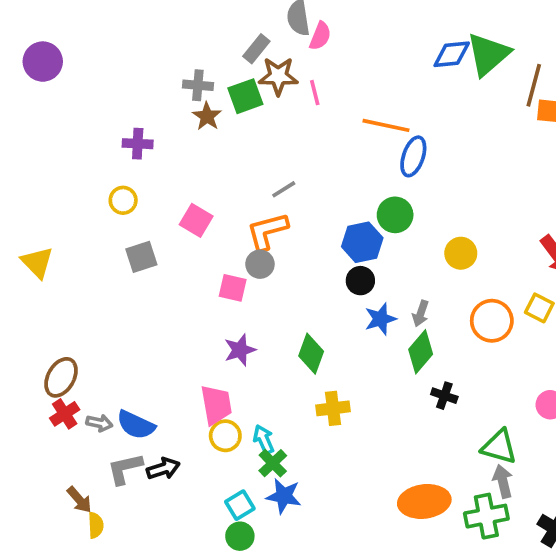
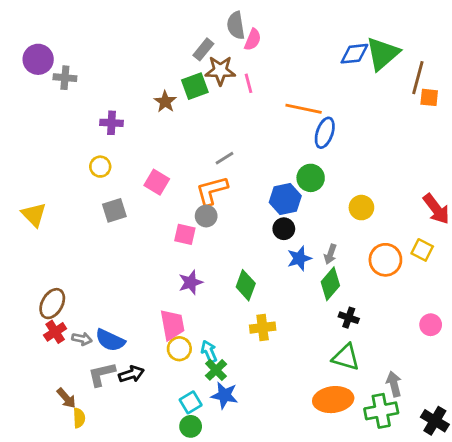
gray cross: (198, 85) -> (65, 78), moved
green triangle: (499, 447) -> (346, 357), moved

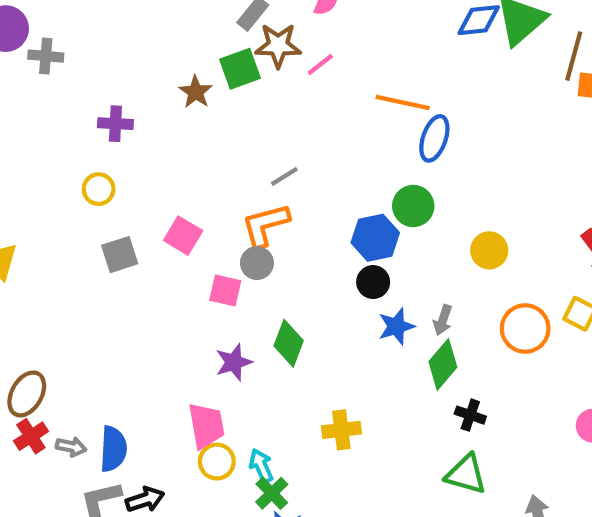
pink line: (248, 83) -> (320, 64), turned 66
pink square: (157, 182) -> (183, 236), moved
green diamond: (246, 285) -> (289, 343), moved
blue semicircle: (110, 340) -> (113, 449), turned -112

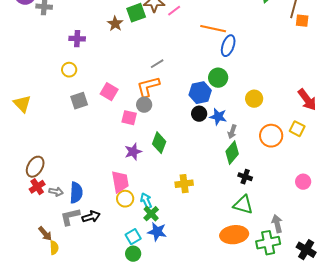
blue star: (396, 326) -> (218, 117), moved, turned 30

